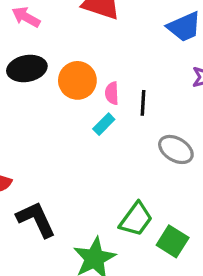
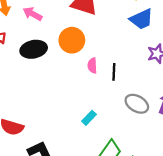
orange circle: (77, 80) -> (72, 40), moved
cyan rectangle: (104, 124) -> (89, 118), moved

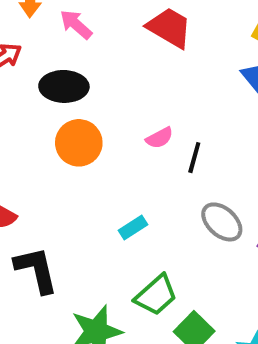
orange circle: (72, 40) -> (79, 143), moved
pink semicircle: (92, 66) -> (159, 138), turned -128

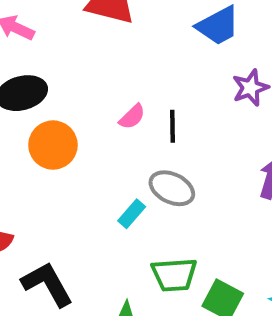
gray ellipse: (222, 222) -> (172, 188), moved
green trapezoid: (156, 295) -> (174, 275), turned 54

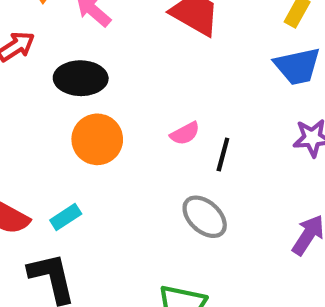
cyan rectangle: (132, 214) -> (66, 217), moved

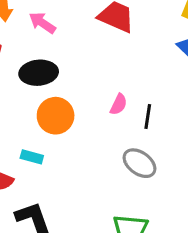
pink semicircle: (185, 133) -> (119, 104), turned -30
cyan rectangle: (66, 217) -> (32, 157), moved, turned 55

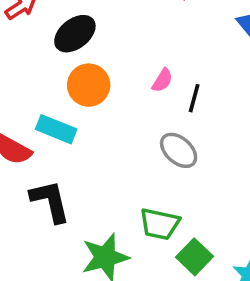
black ellipse: (39, 73) -> (75, 34), turned -39
cyan rectangle: (32, 157) -> (56, 129), size x1.5

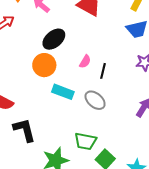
black ellipse: (75, 34) -> (54, 39), moved
cyan rectangle: (56, 129) -> (63, 92), moved

